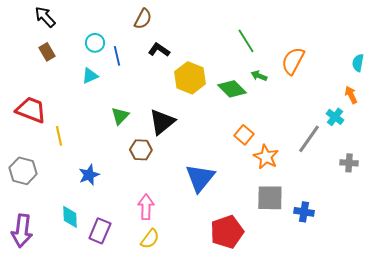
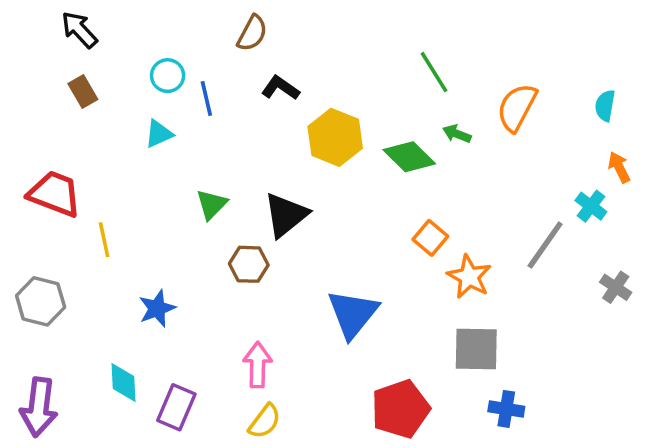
cyan semicircle: (358, 63) -> (605, 106), moved
gray cross: (349, 163) -> (616, 287), turned 30
blue cross: (304, 212) -> (506, 409), moved

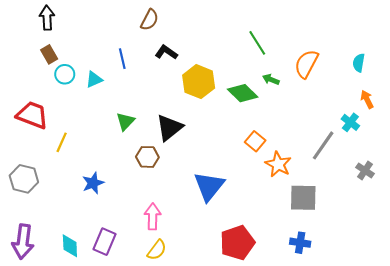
black arrow: (79, 30) -> (47, 18), turned 40
cyan circle: (168, 76) -> (65, 74), moved
yellow line: (104, 240) -> (62, 142), turned 36
gray square: (476, 349) -> (303, 198), moved
cyan diamond: (123, 383) -> (70, 246), moved

